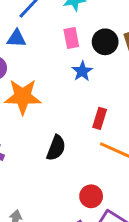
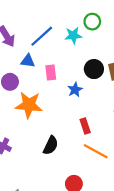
pink rectangle: (71, 38) -> (51, 72), moved
red rectangle: (100, 118) -> (85, 126), turned -40

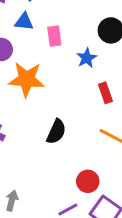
red rectangle: (85, 126) -> (105, 93), moved

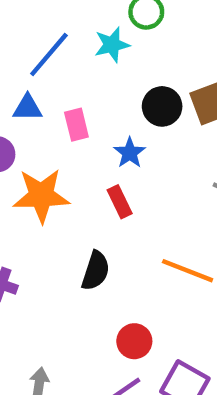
red rectangle: (105, 93) -> (120, 202), moved
red circle: (88, 181) -> (134, 341), moved

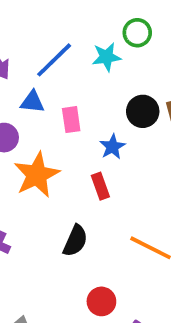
orange star: (41, 196) -> (37, 175), turned -30

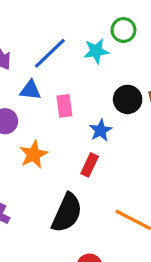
orange star: (37, 175) -> (34, 154), size x0.7
red rectangle: (100, 186) -> (90, 165), turned 45
black semicircle: (75, 241) -> (67, 213), size x1.4

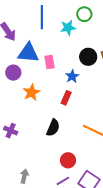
blue line: (50, 53) -> (42, 17), moved, turned -45
blue triangle: (30, 90) -> (28, 53), size x1.6
black semicircle: (67, 213) -> (53, 128), size x0.7

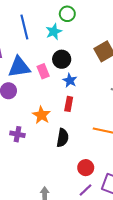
black circle: (88, 57) -> (62, 59), moved
orange star: (31, 92) -> (41, 115), moved
purple cross: (11, 131) -> (17, 134), moved

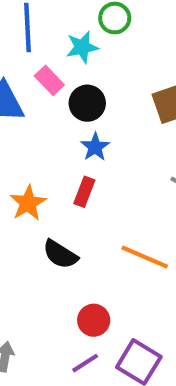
pink rectangle: (43, 71) -> (49, 80), moved, turned -32
black semicircle: (63, 138) -> (60, 254), turned 102

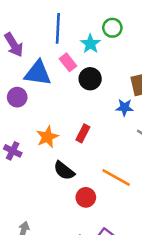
cyan star: (82, 47) -> (90, 44), turned -30
blue star: (95, 147) -> (125, 107), moved, turned 30
red circle: (94, 320) -> (86, 197), moved

